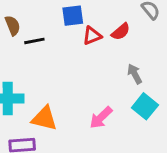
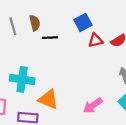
blue square: (73, 16) -> (83, 22), turned -30

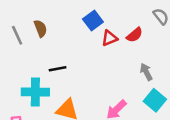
black line: (50, 38) -> (58, 69), moved

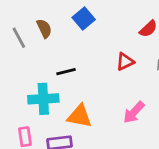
blue square: (93, 20) -> (84, 19), moved
red triangle: (109, 38) -> (125, 62), moved

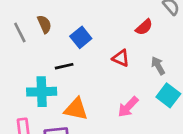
blue square: (84, 19) -> (81, 37), moved
red triangle: (125, 62) -> (121, 58), turned 48

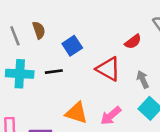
red triangle: (121, 58) -> (108, 69), size x1.5
cyan cross: (42, 92) -> (20, 74), moved
orange triangle: (76, 109) -> (76, 113), moved

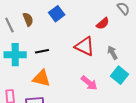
blue square: (72, 46) -> (57, 14), moved
orange triangle: (76, 113) -> (41, 78), moved
pink arrow: (111, 116) -> (89, 83), turned -96

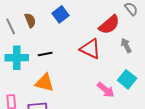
red semicircle: (103, 23) -> (109, 25), size x1.5
gray arrow: (112, 53) -> (126, 45), moved
pink arrow: (89, 83) -> (106, 90), moved

